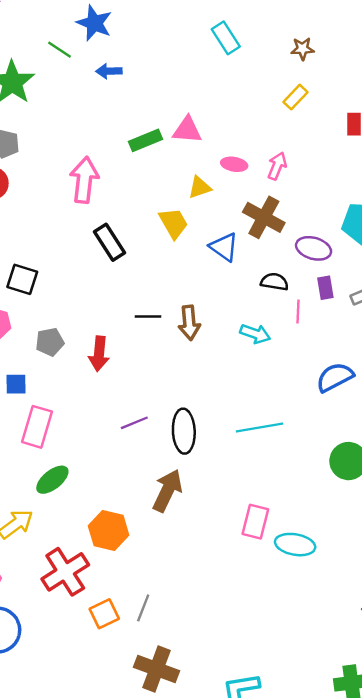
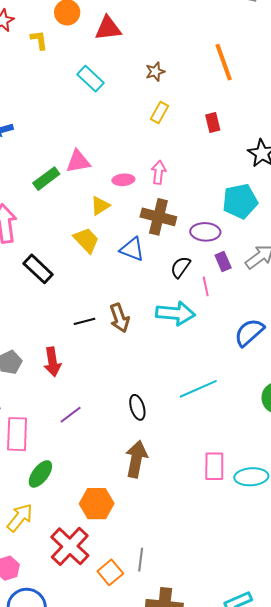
black semicircle: (274, 282) -> (180, 267), turned -50
cyan arrow: (255, 334) -> (175, 313), size x1.5
purple line: (134, 423) -> (71, 415), moved
black ellipse: (184, 431) -> (137, 407), size x0.7

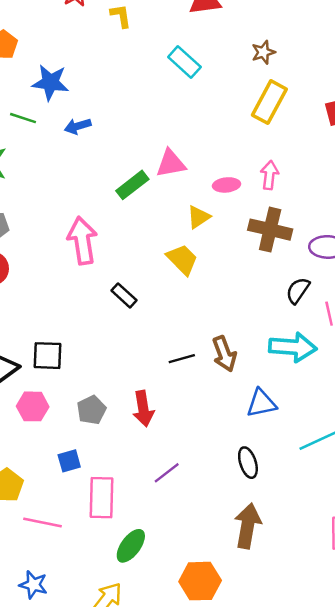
yellow rectangle: (160, 112) -> (269, 102), size x1.6
blue triangle: (132, 249) -> (261, 403), moved, turned -32
black rectangle: (38, 269) -> (124, 295), size x0.7

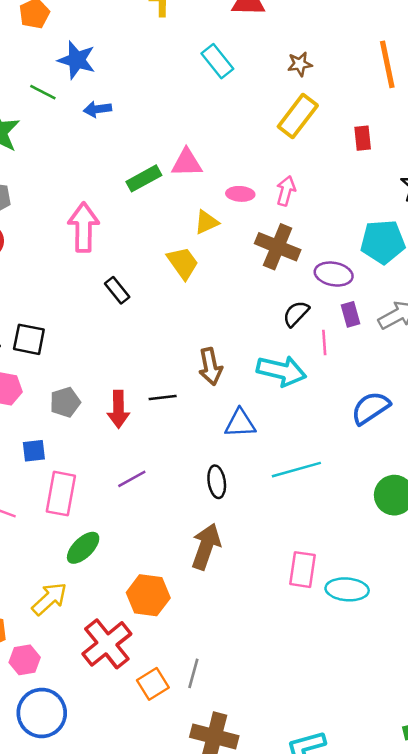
black line: (182, 359) -> (163, 397), moved

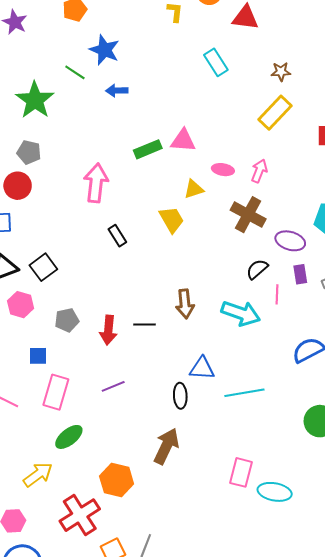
black square: (29, 339) -> (43, 267), turned 36
blue triangle: (240, 423) -> (202, 368), moved

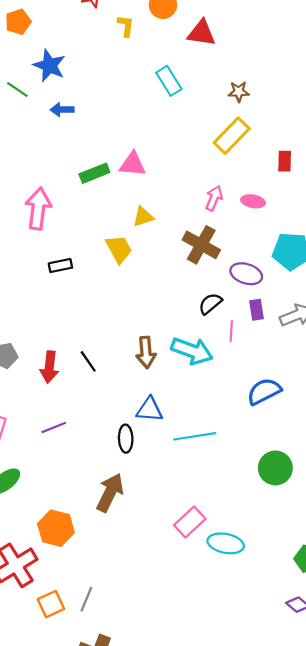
pink ellipse: (223, 170) -> (253, 201), moved
black rectangle: (117, 236) -> (60, 266), turned -70
brown arrow: (185, 304) -> (146, 352), moved
black line: (144, 324) -> (88, 361), turned 55
pink rectangle: (241, 472) -> (190, 522), turned 32

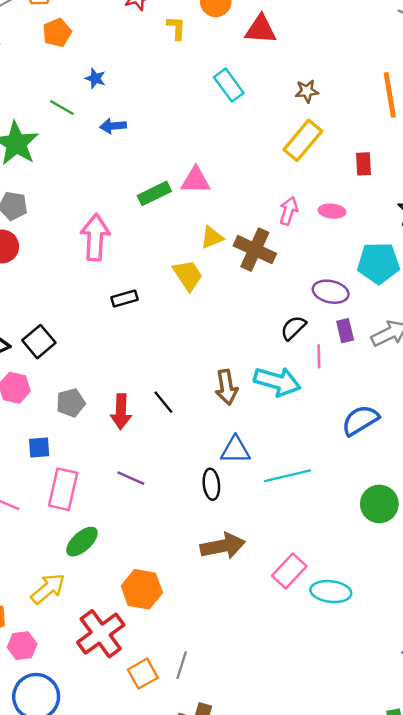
blue star: (49, 66) -> (95, 78), size x0.6
brown cross: (201, 245) -> (255, 250), moved
purple line: (54, 428) -> (131, 478), turned 50
brown arrow: (110, 493) -> (223, 546), moved, turned 57

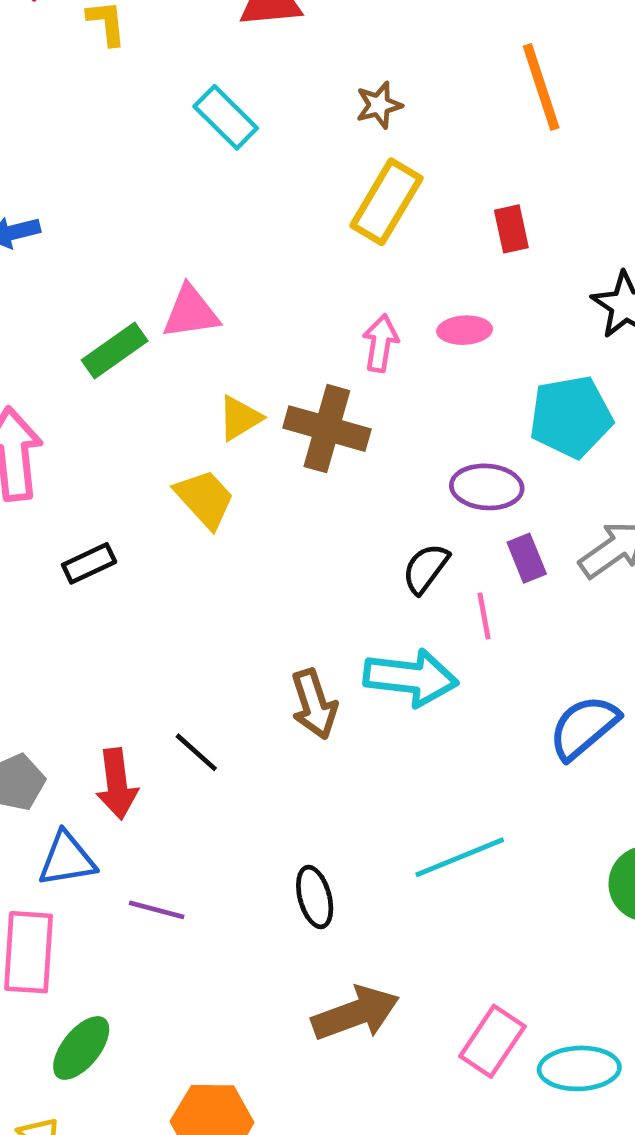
blue triangle: (235, 450) -> (67, 859), moved

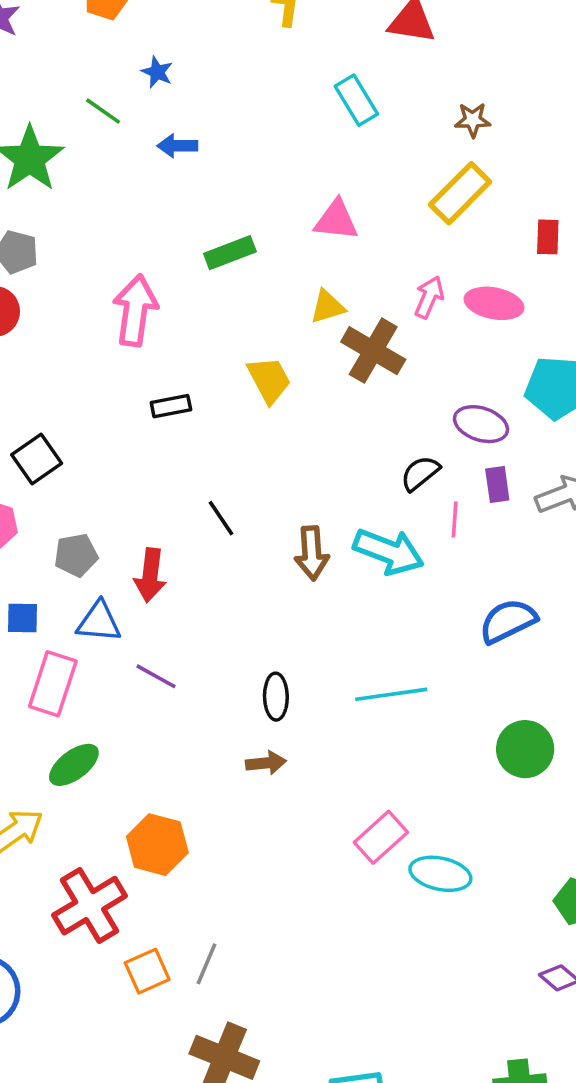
pink triangle: (191, 312) -> (336, 220), moved
pink ellipse: (465, 330) -> (494, 303), size x1.4
yellow triangle: (240, 418) -> (327, 307), moved
black line: (196, 752) -> (221, 518), moved
brown arrow: (356, 1013) -> (266, 763), moved, size x0.6

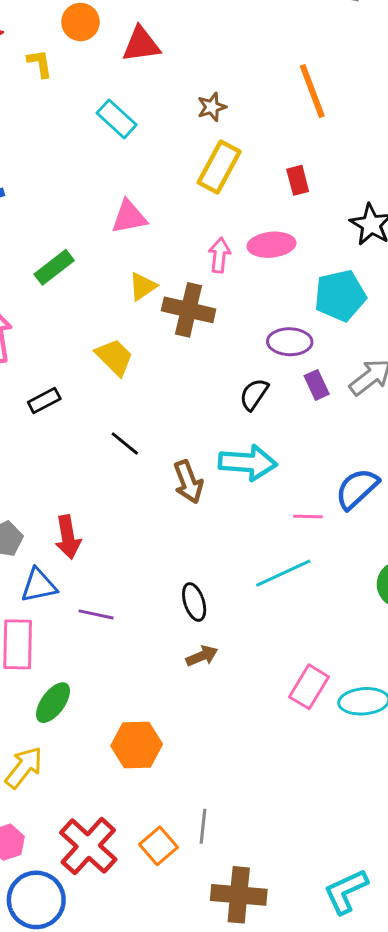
black line: (221, 518) -> (125, 443), moved
pink line: (455, 519) -> (308, 517), moved, turned -76
red cross: (90, 906) -> (88, 846), moved

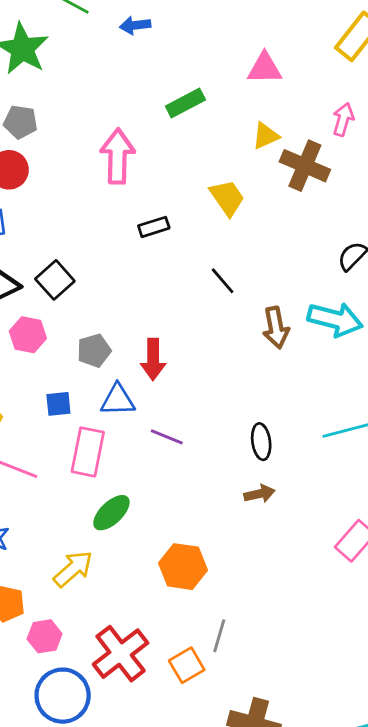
gray line: (203, 826) -> (219, 636), moved

